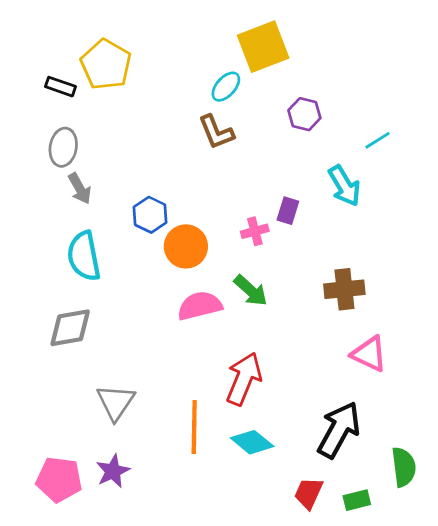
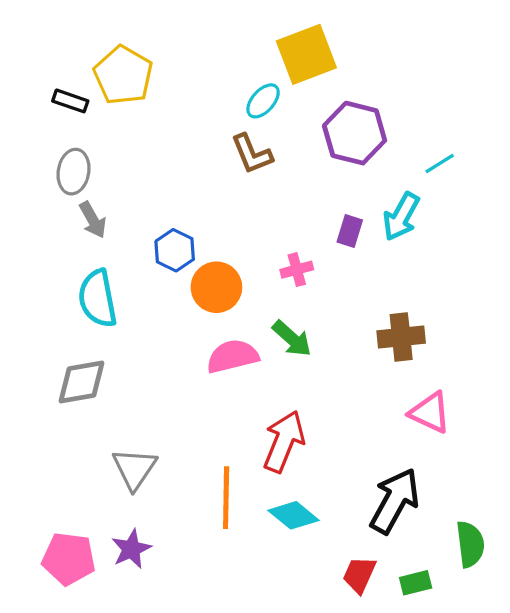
purple hexagon: (304, 114) -> (355, 133), size x1.6
cyan arrow: (344, 186) -> (401, 217), turned 60
purple rectangle: (288, 211) -> (350, 231), moved

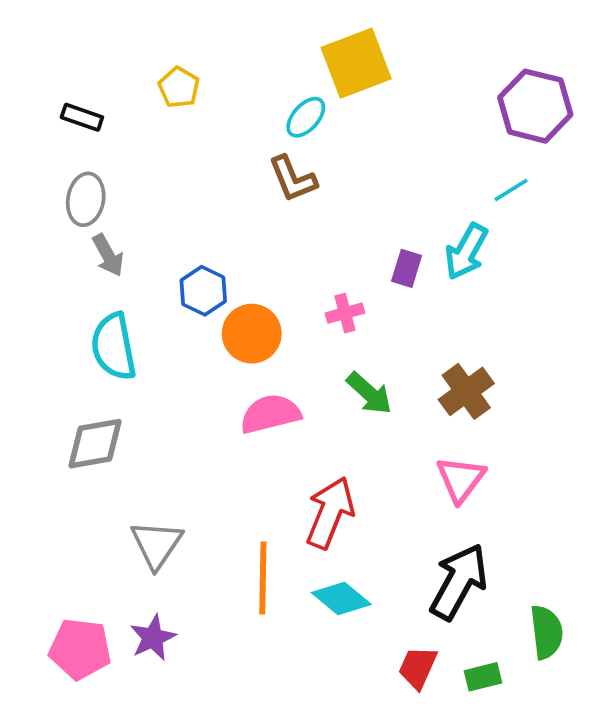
yellow pentagon: (123, 75) -> (179, 87), moved, size x0.6
purple hexagon: (355, 133) -> (535, 106), moved
brown cross: (401, 337) -> (466, 391), turned -30
green arrow: (292, 339) -> (369, 393), moved
pink triangle: (430, 413) -> (461, 479), moved, turned 42

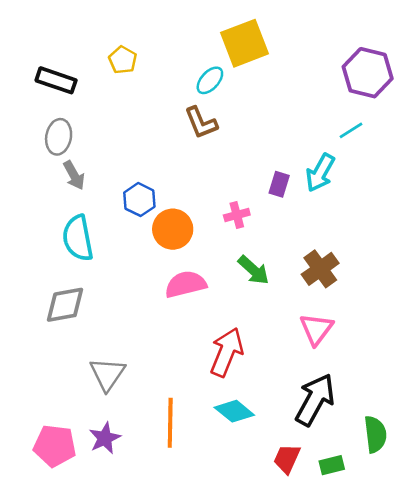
black rectangle: (82, 117) -> (56, 80), size x1.4
orange line: (263, 578) -> (170, 423), moved

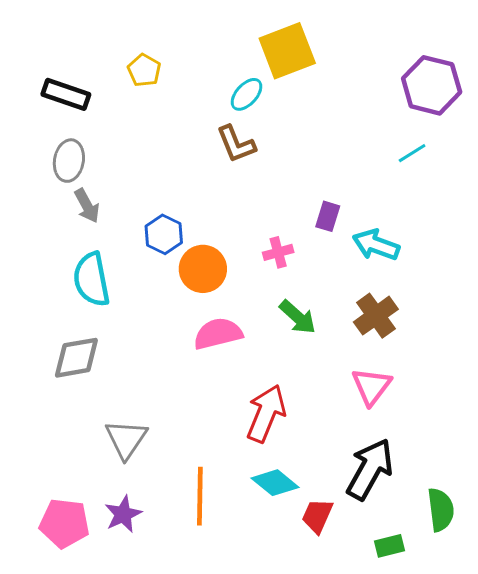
cyan arrow: (320, 173) -> (376, 245), moved, turned 81
red trapezoid: (287, 459) -> (317, 516), moved

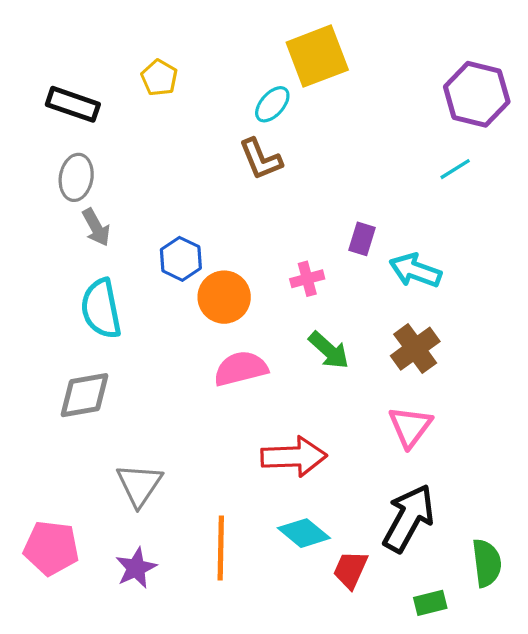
red arrow: (266, 413) -> (294, 457), turned 66
pink pentagon: (64, 523) -> (51, 548), moved

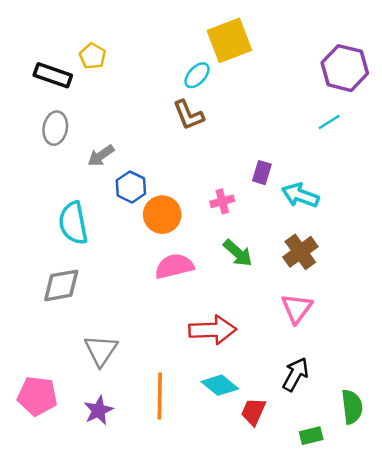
yellow pentagon: (159, 78) -> (92, 56), moved
gray arrow: (96, 227) -> (101, 156), moved, turned 84
black arrow: (409, 518) -> (295, 374), size x0.7

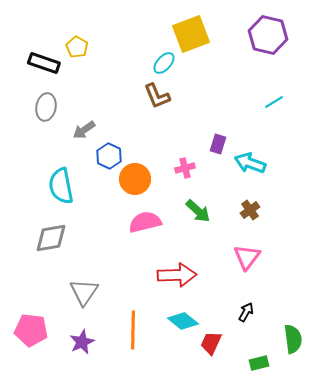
purple hexagon: (345, 68) -> (268, 35), moved
brown cross: (300, 252) -> (250, 210), size x0.7
black arrow: (295, 374) -> (246, 312), size x0.7

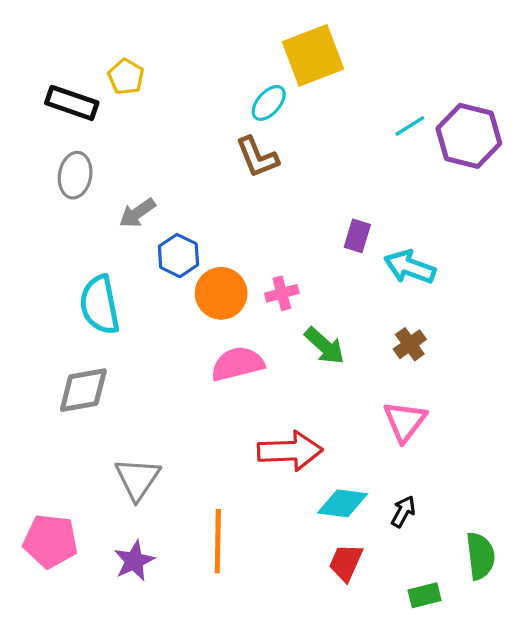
purple hexagon: (268, 35) -> (469, 136), moved
cyan line: (274, 102) -> (410, 126), moved
pink cross: (185, 168) -> (282, 293), moved
cyan diamond: (183, 321) -> (343, 503), moved, turned -32

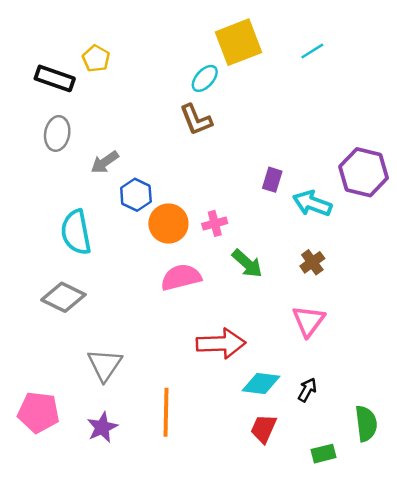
cyan line: (410, 126) -> (312, 51), moved
purple hexagon: (469, 136) -> (364, 172), moved
gray diamond: (83, 390) -> (63, 297), turned 36

